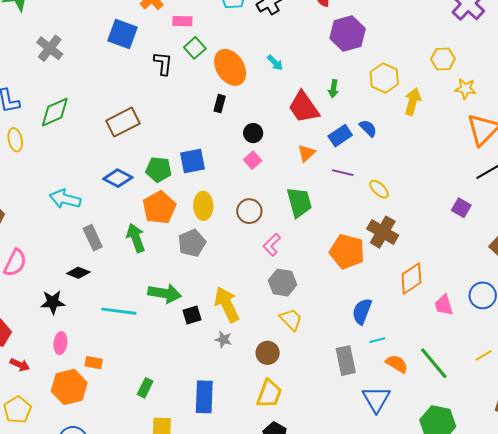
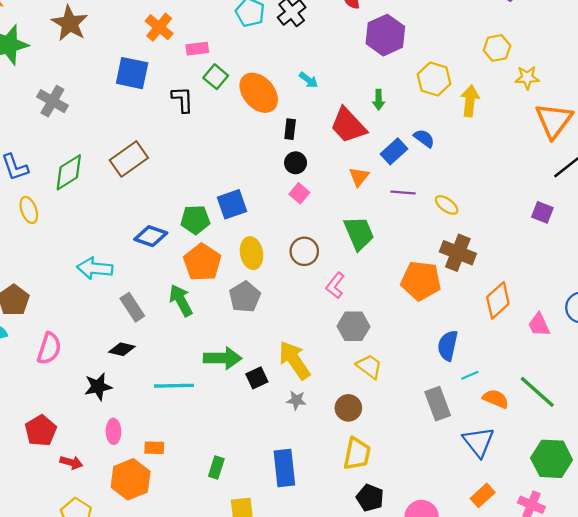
black rectangle: (220, 104) -> (290, 129), moved
brown rectangle: (123, 122) -> (129, 159), moved

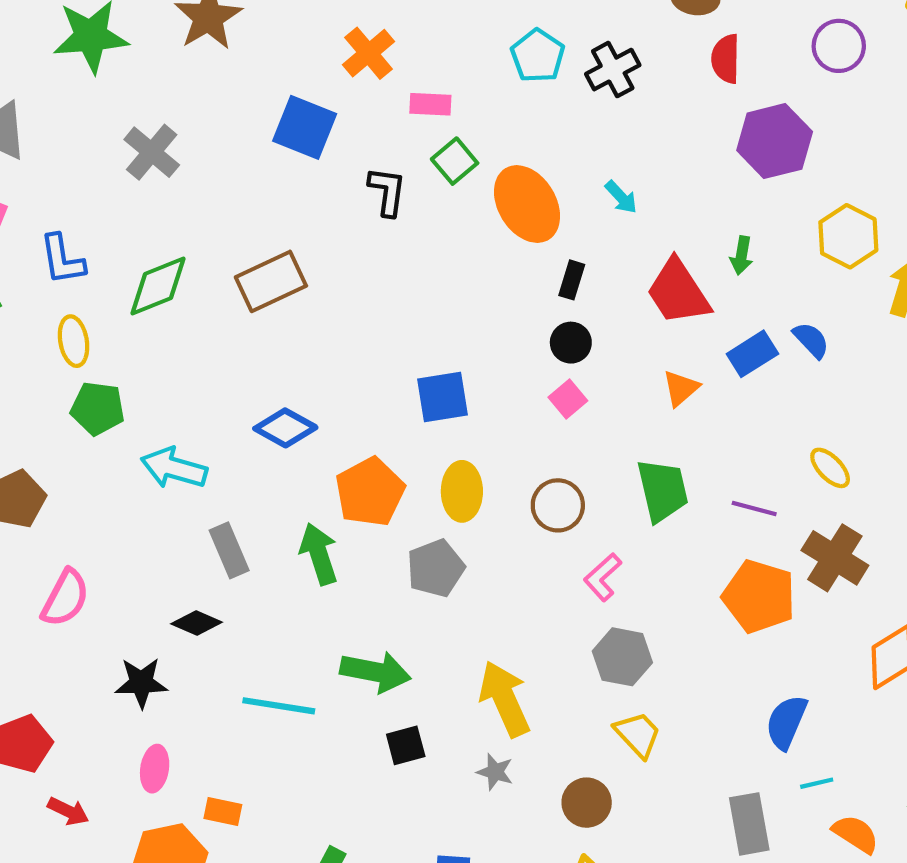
purple line: (403, 192) -> (754, 508), moved
green pentagon: (195, 220) -> (98, 408), moved
black square: (257, 378) -> (406, 745), moved

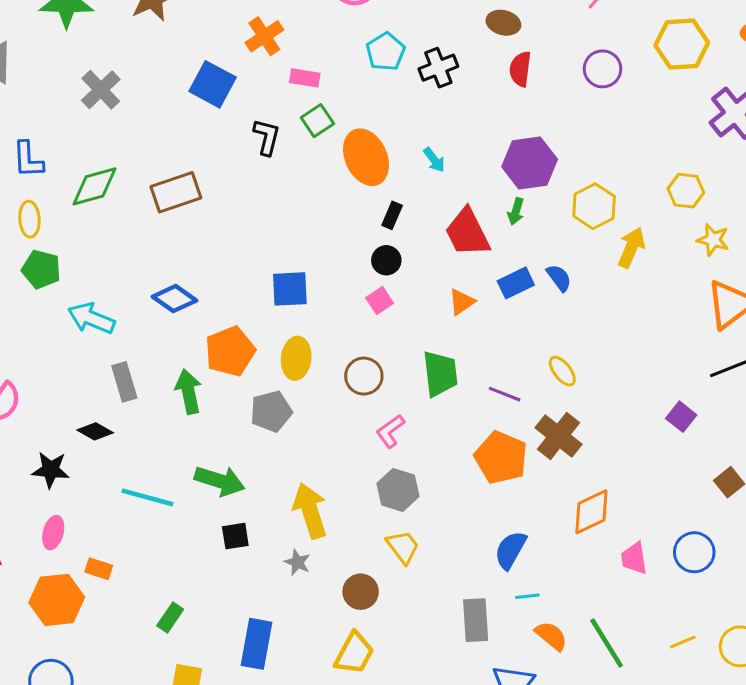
purple hexagon: (775, 141) -> (530, 163), moved

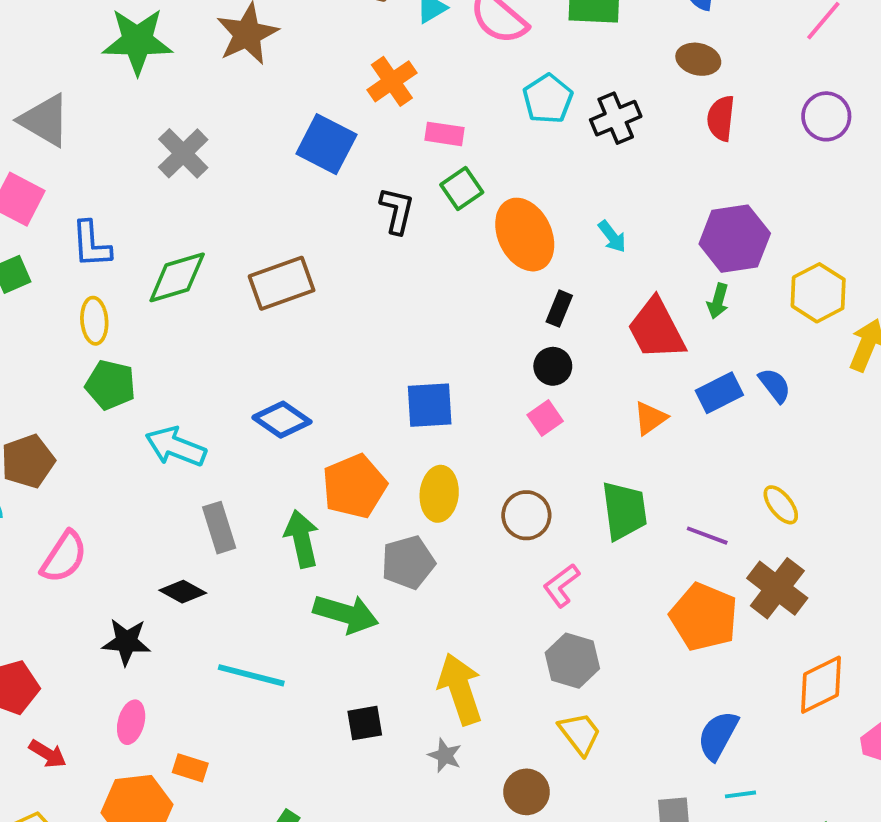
green arrow: (220, 481) -> (346, 614), moved

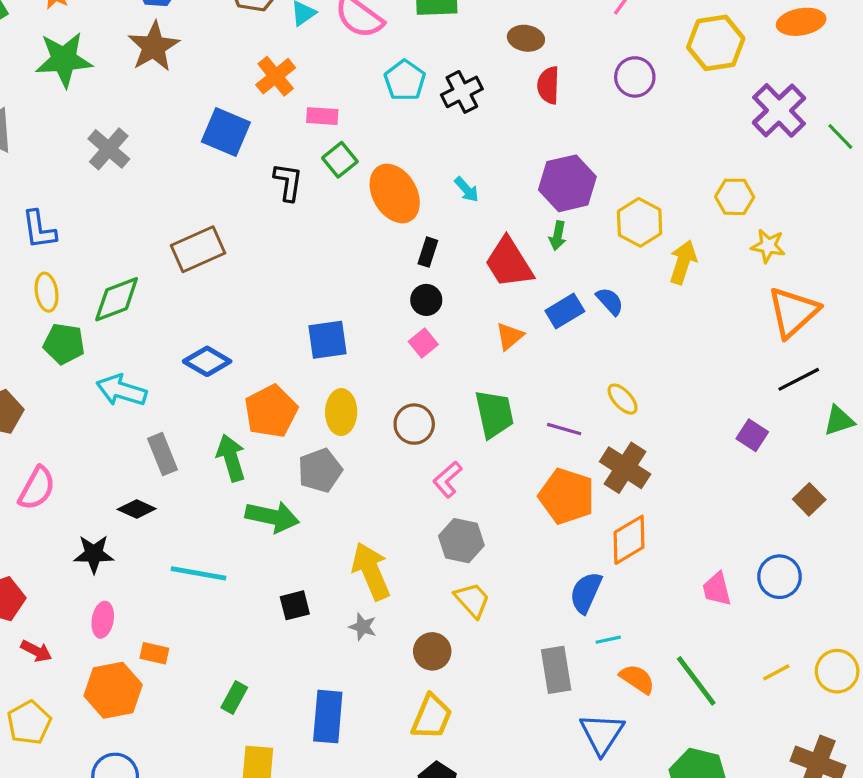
green diamond: (177, 277) -> (117, 299), moved
orange diamond: (821, 685) -> (629, 540), moved

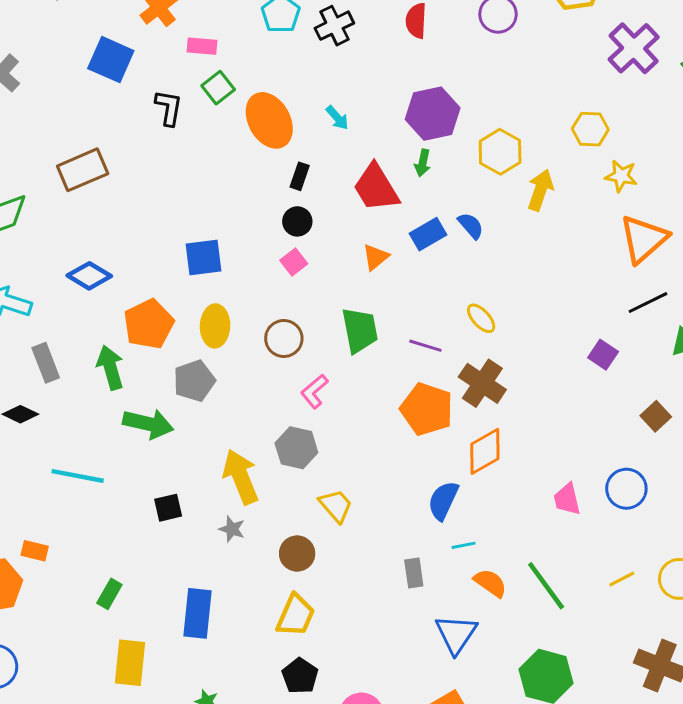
gray hexagon: (461, 541) -> (296, 448), moved
gray rectangle: (556, 670) -> (414, 573), size x0.7

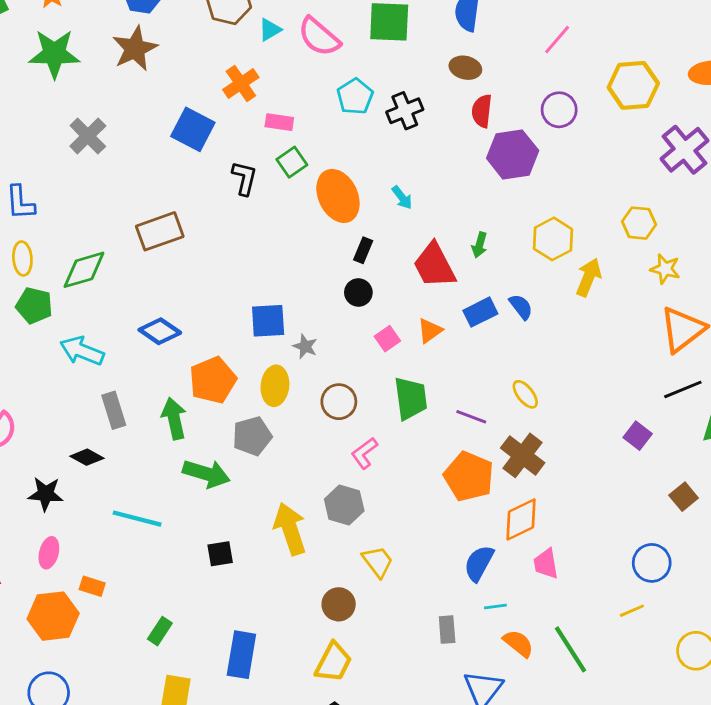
purple hexagon: (433, 114) -> (513, 154), moved
pink square: (294, 262) -> (387, 339), moved
pink trapezoid: (567, 499) -> (546, 564), moved
gray star: (232, 529) -> (305, 346), moved
yellow line: (622, 579) -> (632, 611), moved

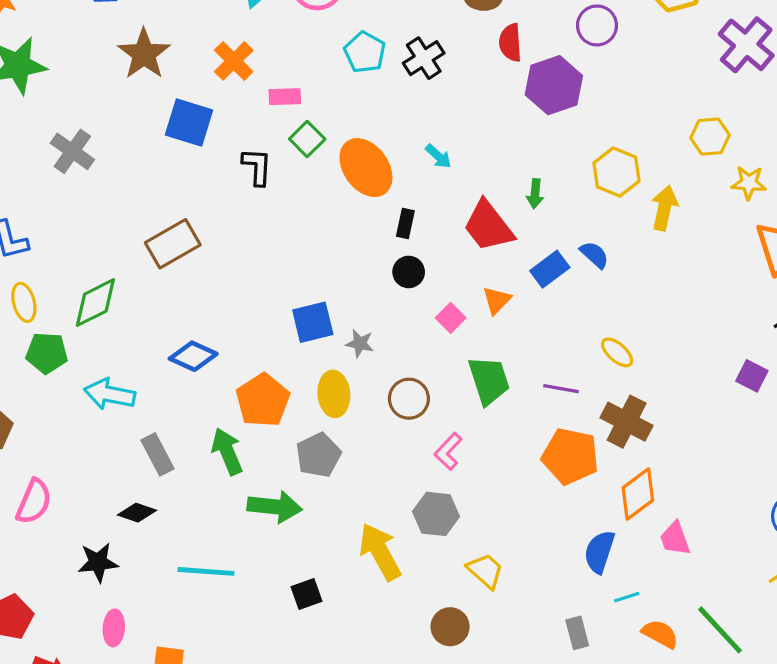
brown star: (135, 49) -> (144, 54), moved

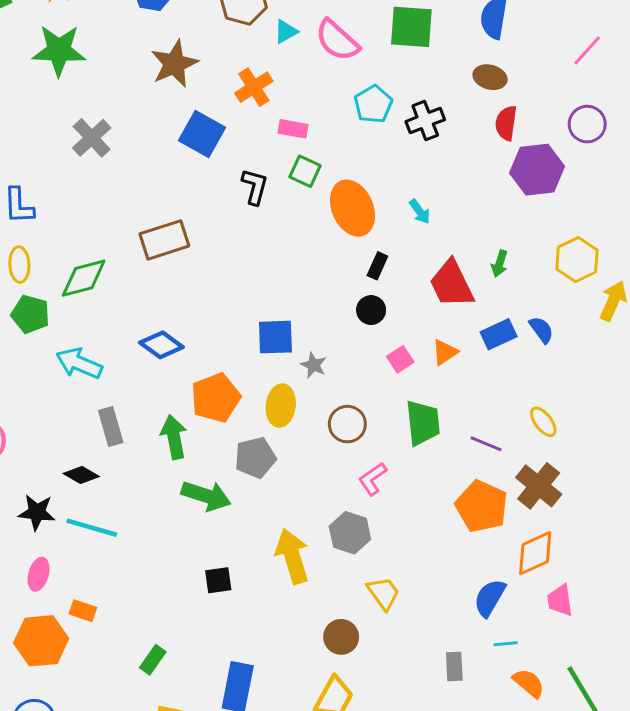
green square: (307, 139) -> (305, 171), turned -32
cyan line: (206, 571) -> (92, 528), moved

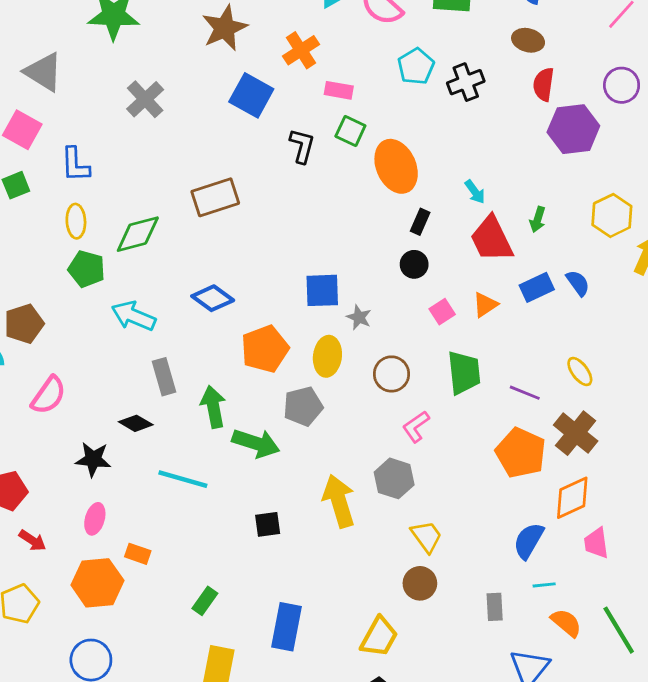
cyan arrow: (420, 212) -> (475, 192), moved
green arrow: (174, 437) -> (213, 407), moved
cyan line: (92, 528) -> (183, 479), moved
brown circle: (341, 637) -> (420, 583), moved

